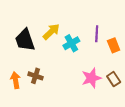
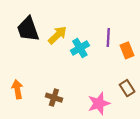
black trapezoid: (25, 40) -> (28, 29), moved
brown cross: (35, 76) -> (54, 98), moved
pink star: (91, 78) -> (99, 103), moved

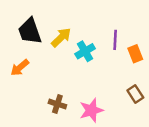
orange arrow: (17, 89) -> (20, 68), moved, turned -120
pink star: (99, 103) -> (91, 110), moved

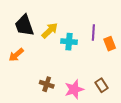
cyan cross: (85, 51) -> (69, 42), turned 35
brown rectangle: (135, 94) -> (101, 85), moved

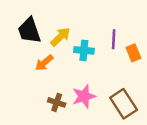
orange arrow: (16, 55) -> (44, 63), moved
brown rectangle: (101, 85) -> (124, 104), size x1.6
pink star: (74, 89) -> (84, 96), moved

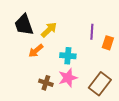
cyan cross: (84, 50) -> (68, 56), moved
orange rectangle: (133, 53) -> (108, 43), turned 40
brown rectangle: (124, 104) -> (100, 84), turned 70

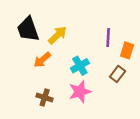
cyan cross: (68, 56) -> (80, 66), turned -35
brown cross: (46, 83) -> (45, 98), moved
brown rectangle: (100, 84) -> (118, 74), moved, size x0.6

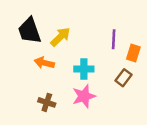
orange arrow: (42, 60) -> (44, 63), turned 54
cyan cross: (80, 66) -> (84, 69), turned 30

